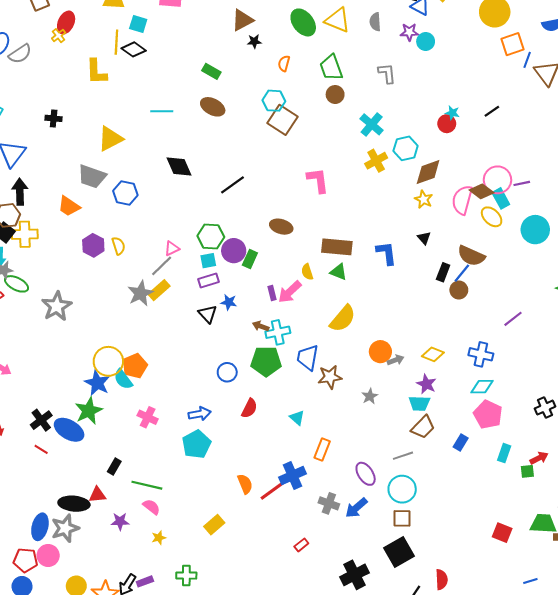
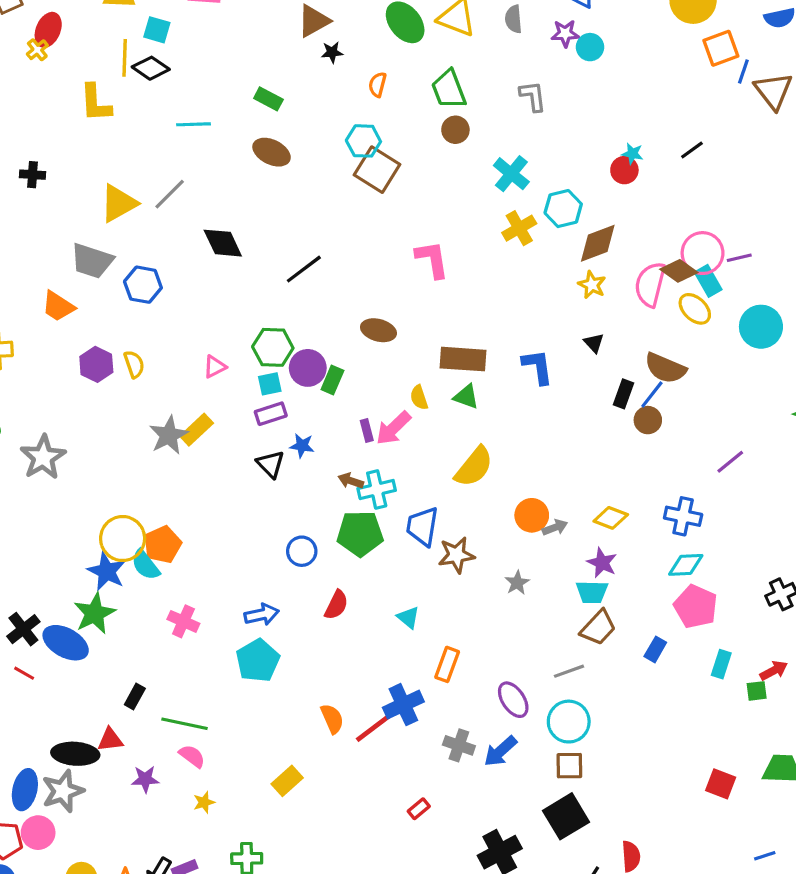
cyan line: (162, 111) -> (193, 124), moved
gray line: (162, 266) -> (170, 194), moved

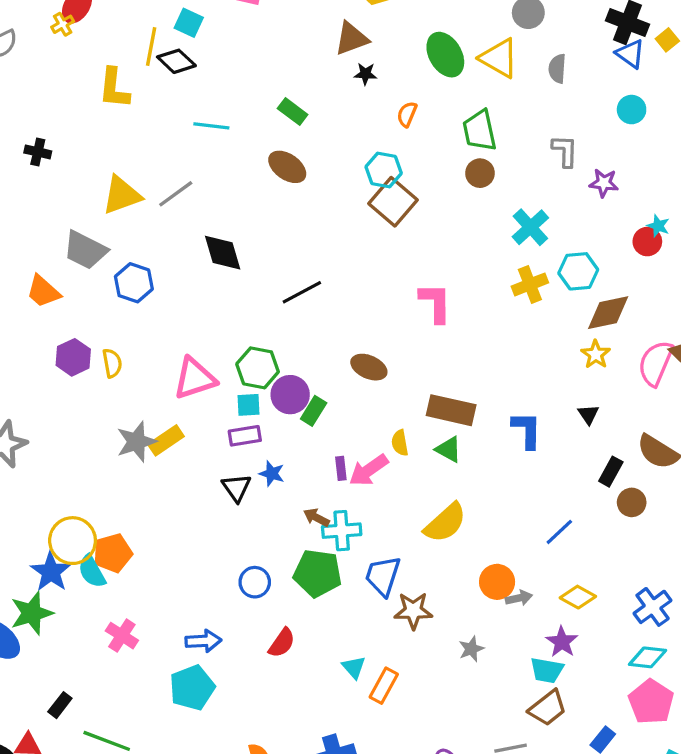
purple star: (565, 33) -> (604, 183), moved
pink triangle: (215, 367) -> (195, 378), size x1.8
blue line: (652, 395) -> (559, 532), moved
blue cross: (683, 516) -> (653, 607), turned 33
orange rectangle: (447, 664) -> (384, 686), moved

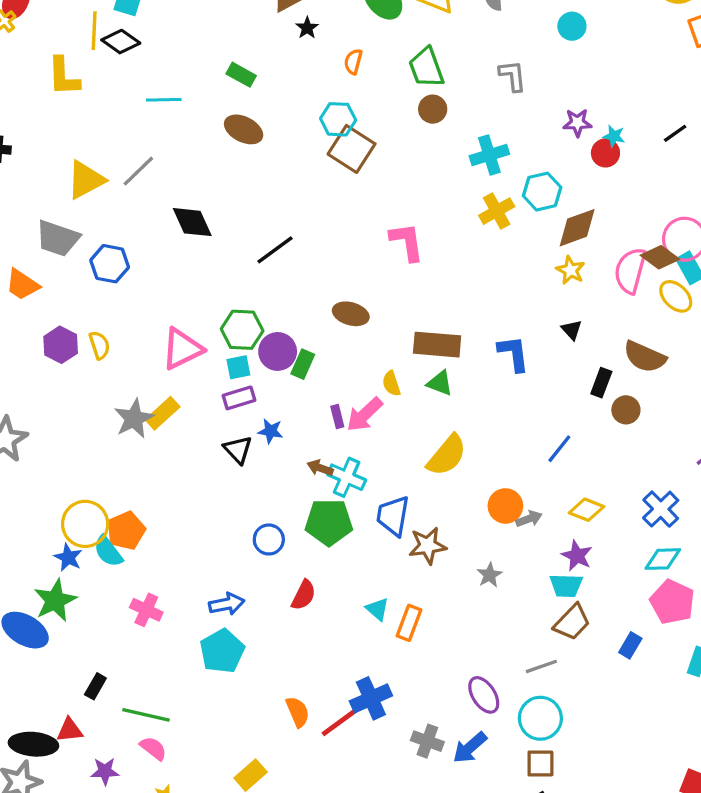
black star: (365, 74) -> (307, 28), turned -30
purple star: (604, 183) -> (577, 123), moved
cyan cross: (530, 227) -> (489, 155), turned 33
cyan cross: (342, 531) -> (347, 477), turned 36
blue star: (51, 572) -> (68, 557), size x0.7

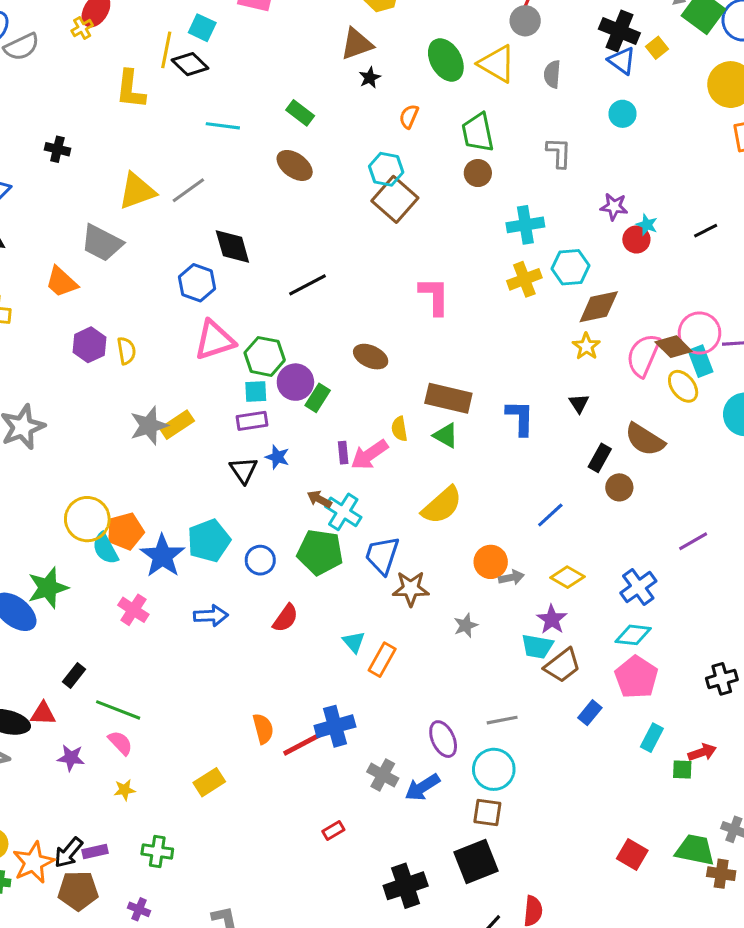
blue hexagon: (110, 264) -> (197, 283), moved
pink triangle: (182, 349) -> (214, 340), moved
blue star: (68, 557) -> (162, 556), moved, size x1.6
brown trapezoid: (572, 622) -> (562, 665), moved
cyan pentagon: (222, 651) -> (209, 541), moved

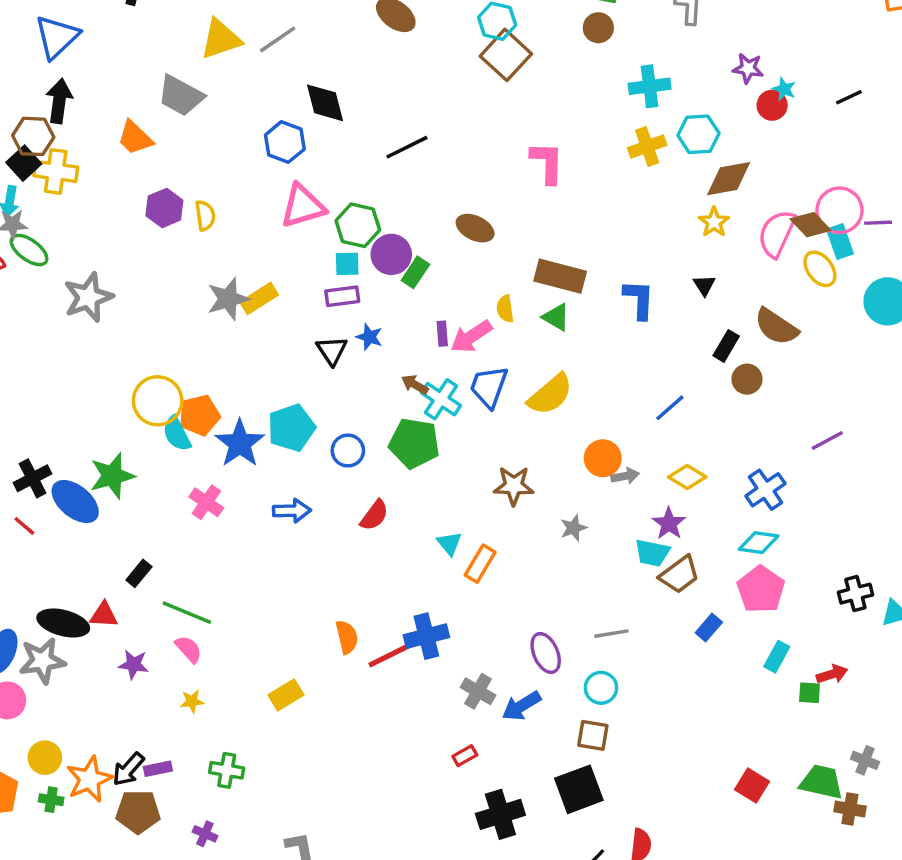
blue trapezoid: (382, 555) -> (489, 387), moved
cyan circle: (494, 769) -> (601, 688), size x0.7
red rectangle: (333, 830) -> (465, 756), moved

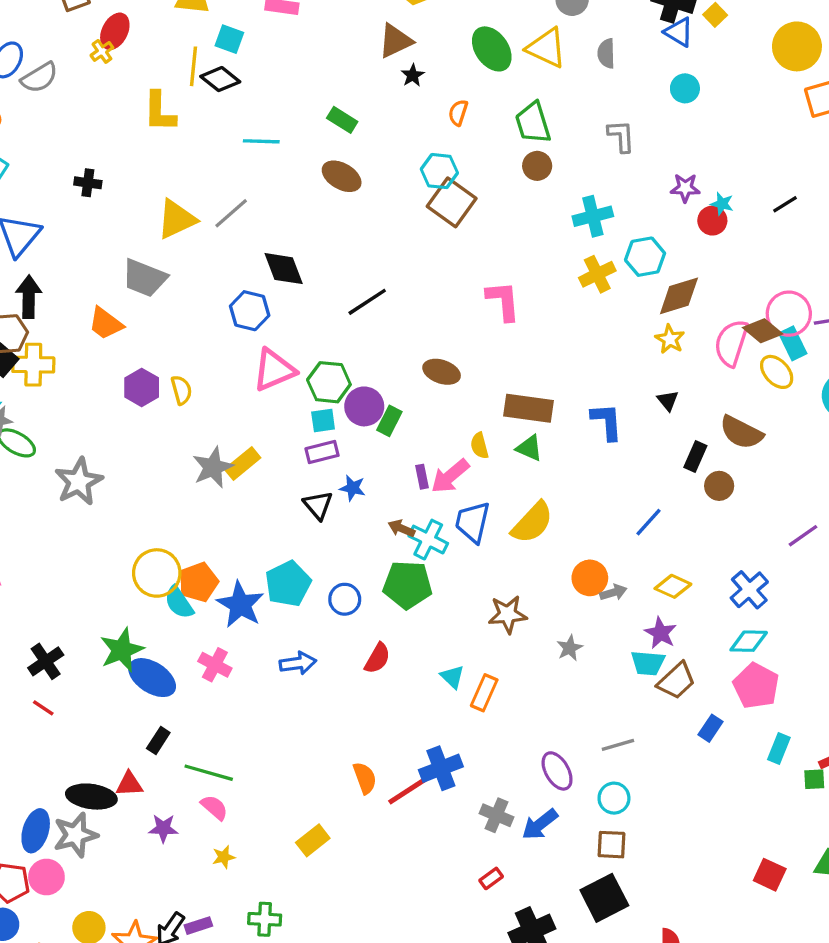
blue ellipse: (75, 502) -> (152, 678), moved

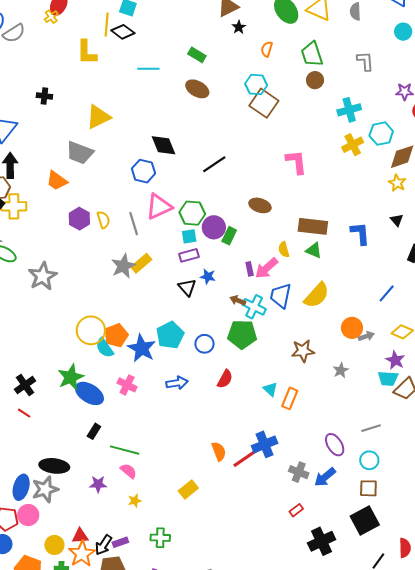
gray line: (231, 213) -> (134, 224), moved, turned -65
red triangle: (129, 784) -> (80, 536), moved

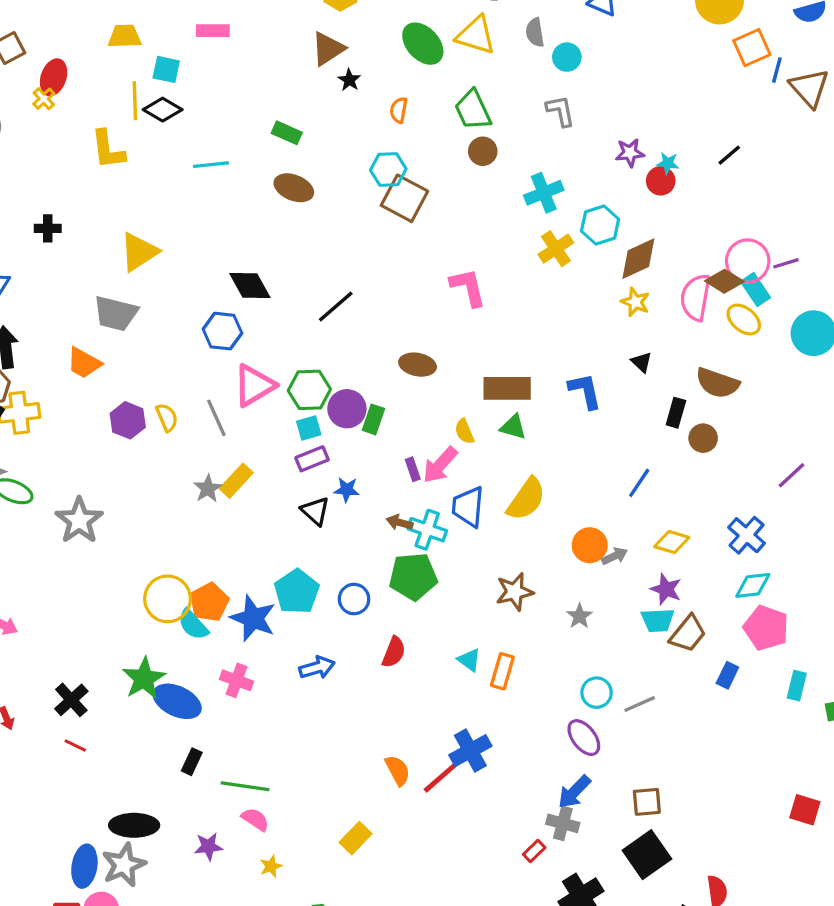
cyan circle: (403, 32) -> (567, 57), moved
gray star: (123, 266) -> (208, 489), size x0.7
cyan circle: (369, 460) -> (597, 693), moved
gray cross: (299, 472) -> (563, 823), moved

